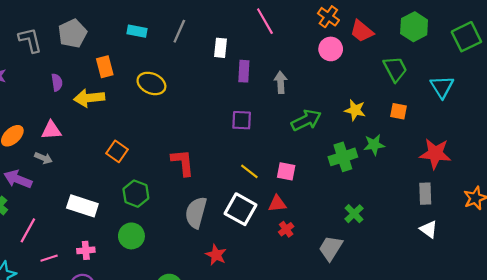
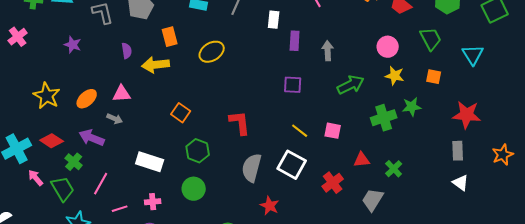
pink circle: (331, 49) -> (388, 47), moved
yellow ellipse: (151, 83) -> (212, 52), turned -55
red triangle: (277, 204) -> (362, 160), moved
red cross: (286, 229) -> (333, 183), size x1.5

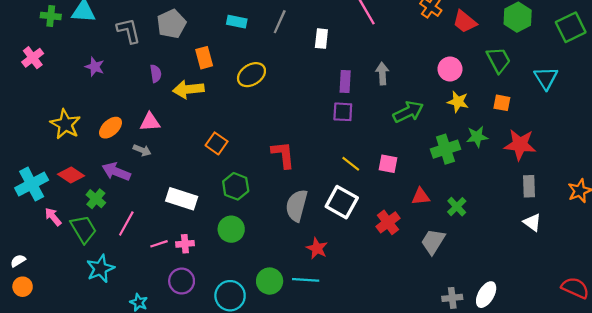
purple rectangle: (295, 41) -> (345, 81), moved
red star: (467, 115) -> (520, 145), moved
pink line: (120, 209) -> (159, 244), moved

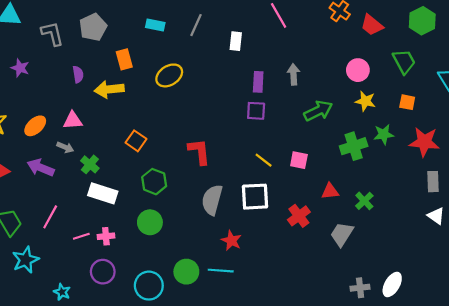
green cross: (96, 199) -> (90, 164), moved
white square: (342, 202) -> (255, 197), turned -32

